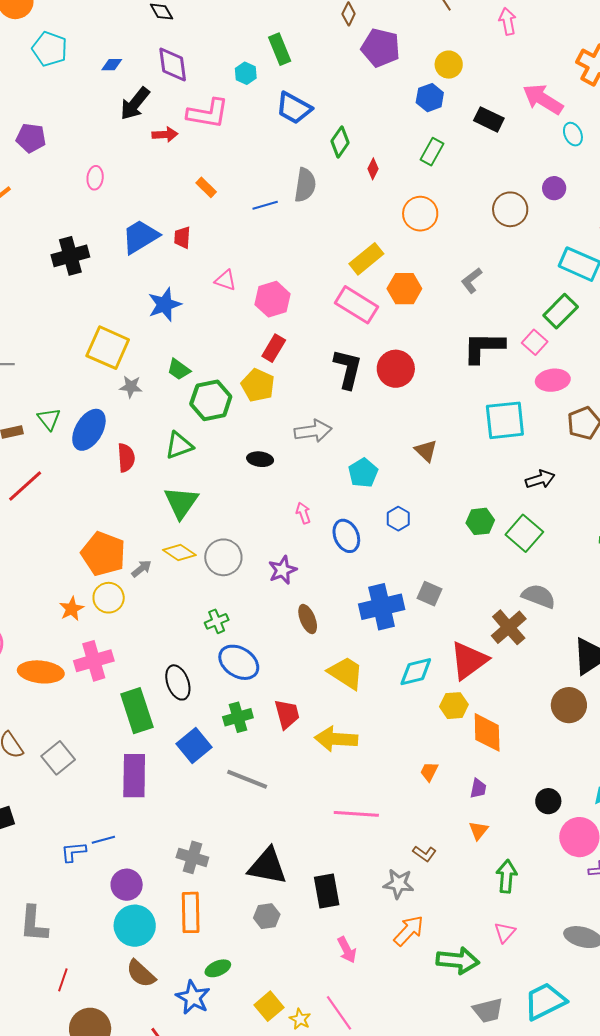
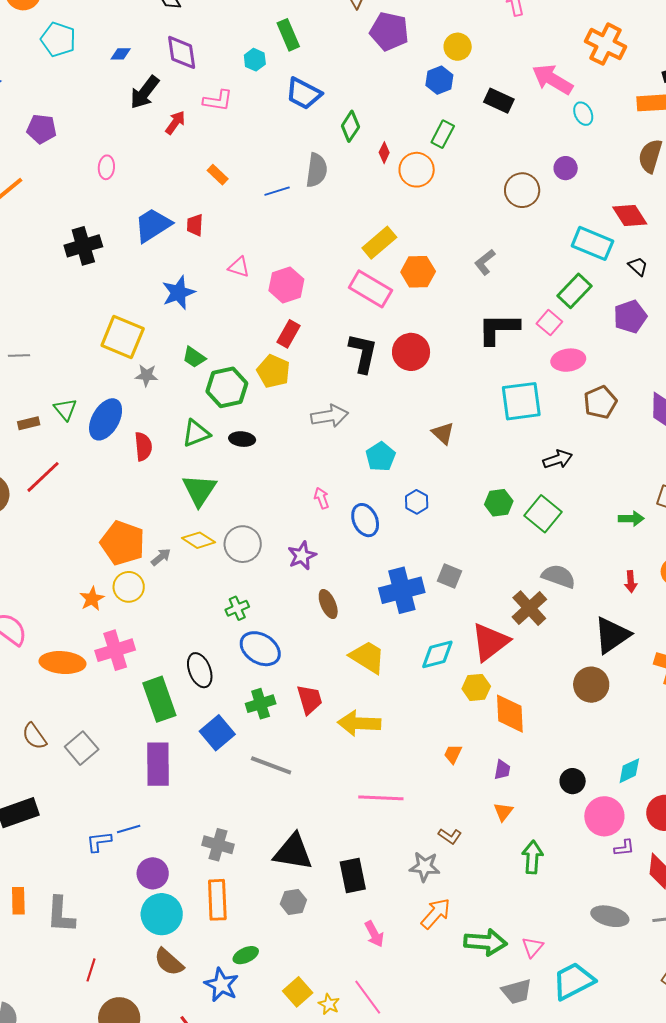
pink L-shape: (208, 113) -> (218, 101), size x0.7
red arrow: (165, 135) -> (175, 123), turned -50
orange circle: (420, 214) -> (417, 170), moved
black ellipse: (260, 459) -> (242, 439), moved
pink triangle: (505, 932) -> (533, 947), moved

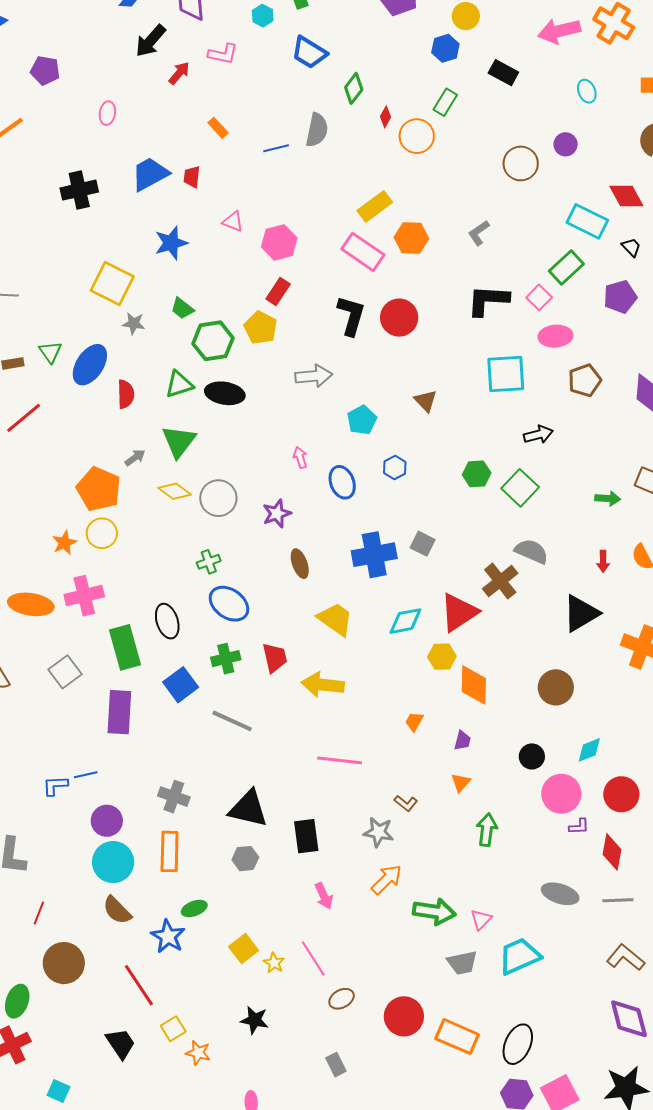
pink arrow: (552, 79) -> (559, 31), moved, turned -48
black ellipse: (242, 439) -> (225, 393), size x1.5
gray arrow: (161, 557) -> (135, 458), moved
brown circle: (591, 685) -> (556, 687), moved
gray square: (82, 748) -> (65, 672), moved

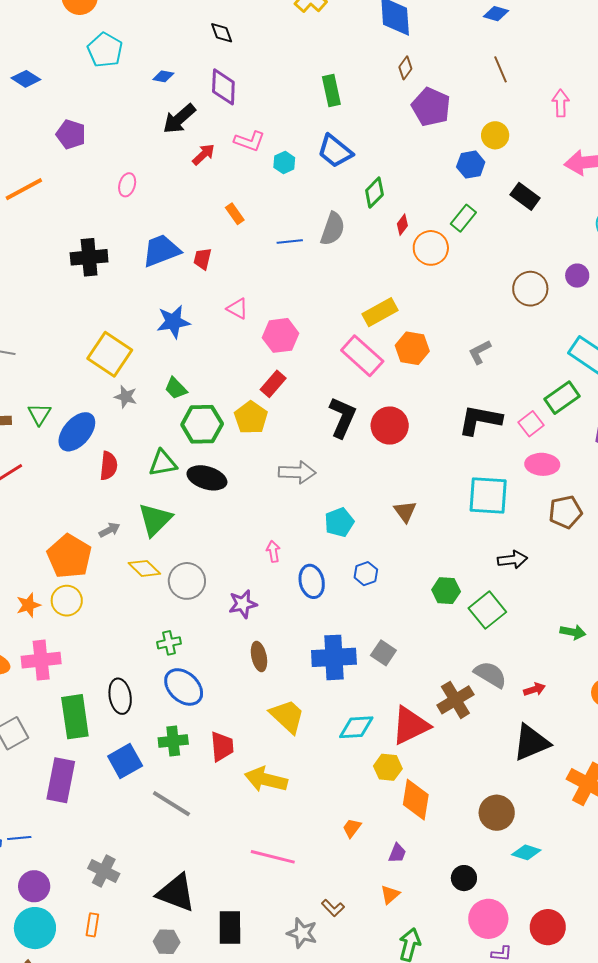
cyan hexagon: (263, 16) -> (284, 162), moved
red arrow: (603, 561) -> (534, 689), moved, turned -115
cyan diamond: (589, 750) -> (526, 852), moved, turned 32
orange rectangle: (170, 851) -> (92, 925), size x0.6

